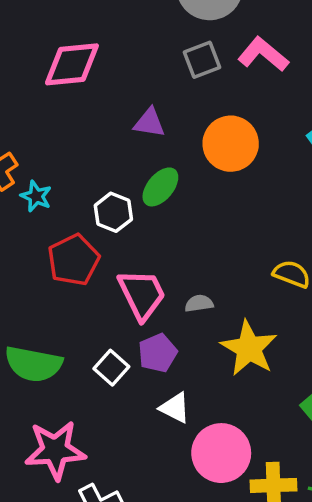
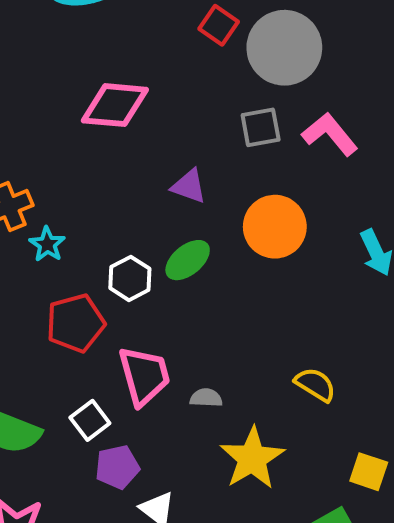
purple pentagon: (158, 353) -> (117, 467), moved
white square: (111, 368) -> (90, 420), moved

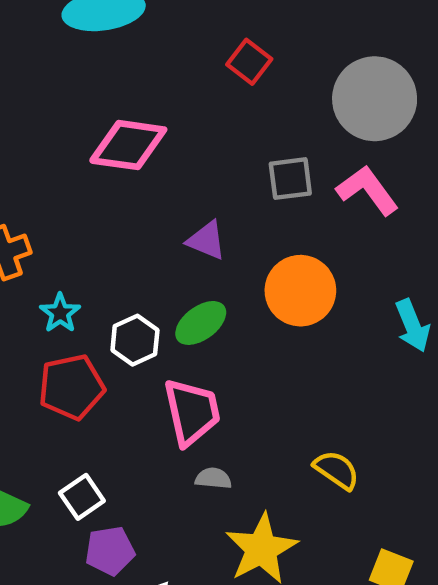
gray circle: (284, 48) -> (375, 99), moved
cyan star: (47, 244) -> (60, 313), moved
pink trapezoid: (144, 376) -> (192, 412), moved

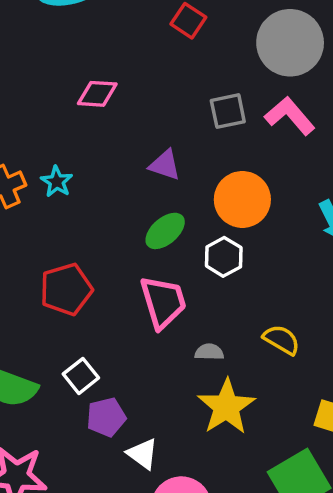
pink diamond: (128, 145) -> (97, 94), size x0.7
cyan star: (60, 313) -> (57, 182), moved
white hexagon: (135, 340) -> (224, 257), moved
gray semicircle: (213, 478) -> (209, 352), moved

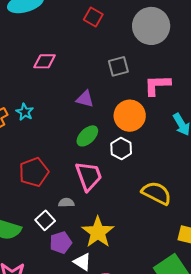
pink L-shape: (290, 116) -> (157, 85), moved, turned -48
yellow semicircle: (281, 340) -> (156, 193), size x1.4
gray semicircle: (209, 352) -> (66, 203), moved
yellow star: (226, 407) -> (98, 232), moved

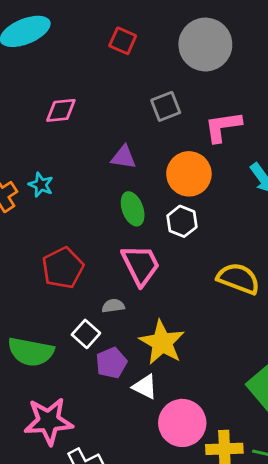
green ellipse: (87, 136) -> (133, 209), turned -60

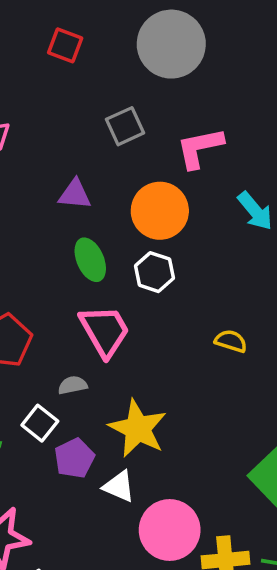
yellow semicircle: (238, 279) -> (231, 341), size x0.6

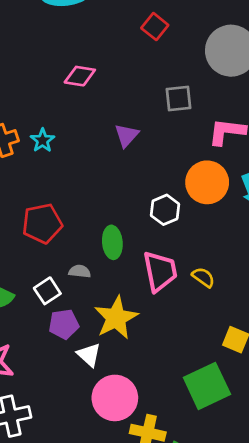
purple triangle: (75, 194) -> (126, 135), turned 48
orange circle: (160, 211) -> (207, 182), moved
green ellipse: (90, 260) -> (112, 242), moved
pink trapezoid: (105, 331) -> (160, 271), moved

